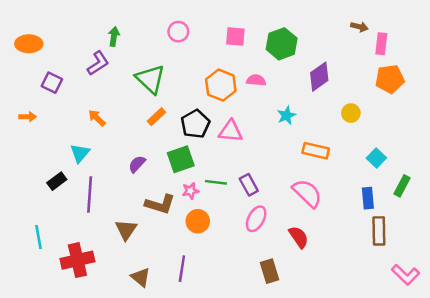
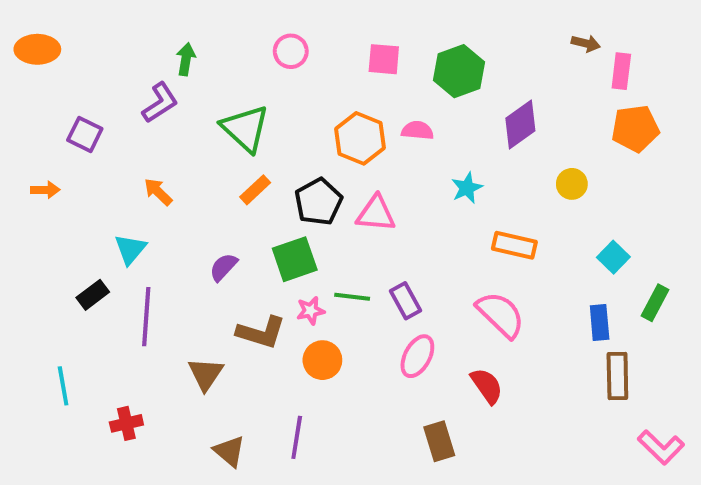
orange ellipse: (29, 44) -> (37, 49), moved
red cross: (77, 260) -> (126, 423), size x0.6

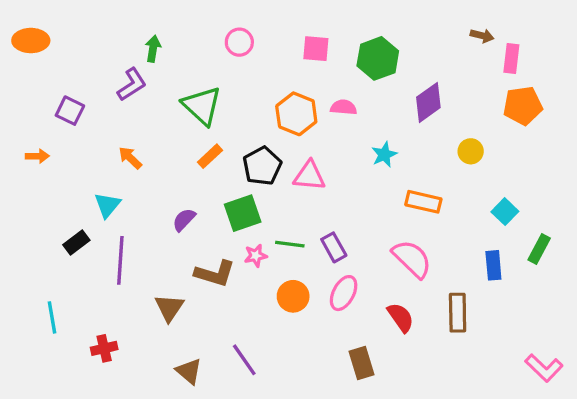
orange circle: (322, 360) -> (293, 296), moved
brown rectangle: (617, 376) -> (458, 313), moved
purple line: (297, 437) -> (244, 360), turned -44

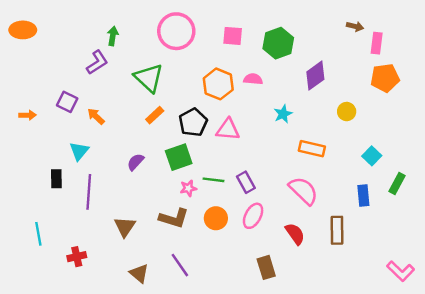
pink circle: (239, 42) -> (176, 31), size x1.8
purple square: (70, 111) -> (67, 102), moved
black rectangle: (76, 243) -> (56, 179), turned -54
brown L-shape: (215, 273) -> (174, 218), moved

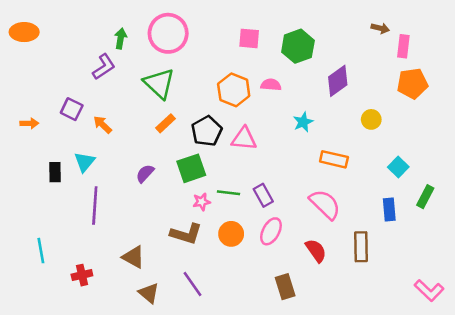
pink circle: (176, 31) -> (168, 33), moved
black rectangle: (56, 179) -> (55, 172), moved
brown triangle: (125, 227) -> (133, 257), moved, turned -35

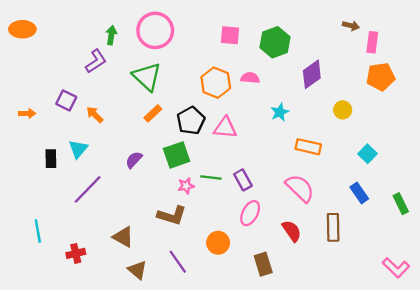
green rectangle: (425, 197) -> (401, 204), moved, turned -54
purple line: (95, 206) -> (88, 189), turned 40
blue rectangle: (389, 209) -> (359, 193), turned -30
orange circle: (231, 234) -> (218, 243), moved

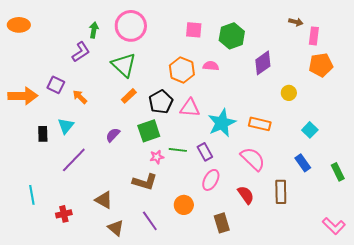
cyan star: (280, 112) -> (222, 123), moved, size x1.8
orange arrow: (27, 113) -> (23, 96), size x2.0

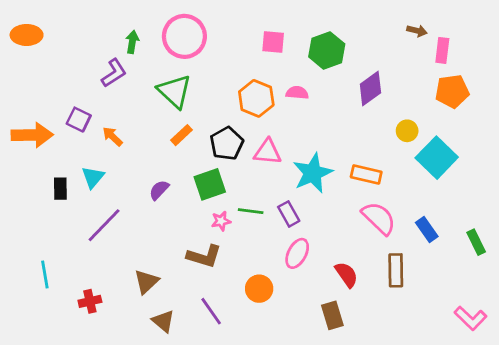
cyan square: (310, 130) -> (437, 158), moved, size x1.8
pink semicircle: (253, 159) -> (379, 218), moved
brown triangle: (104, 200) -> (146, 282), turned 48
brown rectangle: (222, 223) -> (332, 315), moved

